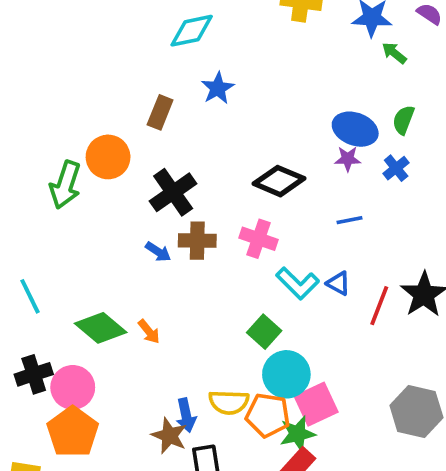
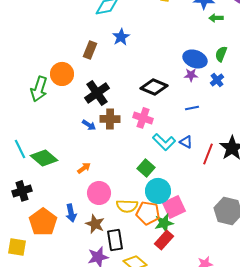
green arrow: (394, 53) -> (216, 18), turned -40
green diamond: (101, 328) -> (44, 158), moved
orange arrow: (149, 332) -> (84, 168), turned -88
pink circle: (73, 387) -> (99, 193), moved
blue arrow: (186, 415) -> (71, 213), moved

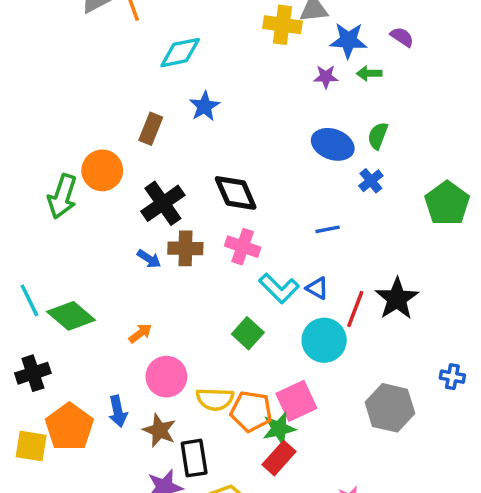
purple star: (191, 75) -> (326, 77), moved
black diamond: (154, 87) -> (236, 193), moved, turned 44
cyan circle: (158, 191) -> (324, 340), moved
yellow square: (17, 247) -> (31, 446), moved

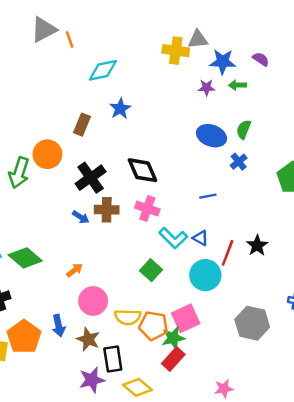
black star: (397, 299) -> (257, 245), size x0.7

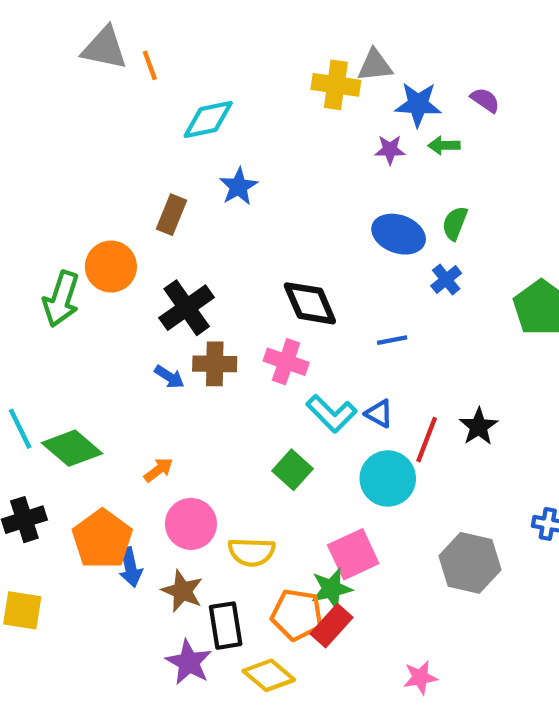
gray triangle: (44, 30) -> (104, 48), turned 40
black diamond: (142, 170) -> (310, 303), moved
orange pentagon: (154, 326) -> (297, 615), moved
orange pentagon: (24, 337) -> (102, 539), moved
purple star: (92, 380) -> (189, 662), turned -30

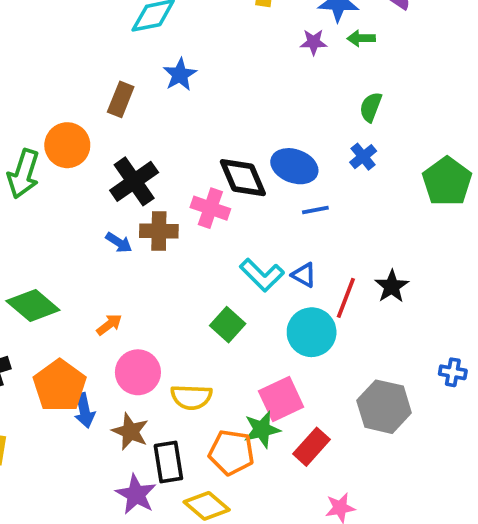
blue ellipse: (399, 234) -> (294, 166), moved
pink cross: (286, 362) -> (210, 208), moved
red rectangle: (332, 626) -> (312, 447), moved

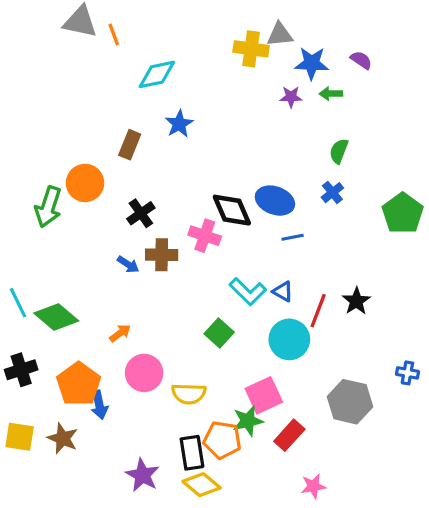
black cross: (134, 181) -> (141, 213), size x0.7
brown star: (130, 431) -> (63, 438), moved
black rectangle: (168, 462) -> (192, 453), moved

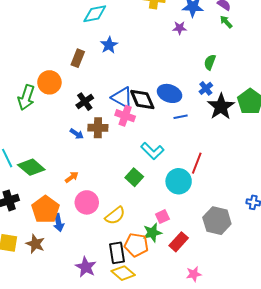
green arrow: (331, 94) -> (226, 22), moved, turned 48
blue triangle: (283, 292) -> (122, 98), moved, size x1.6
black star: (356, 301) -> (221, 107), moved, size x1.5
yellow semicircle: (189, 394) -> (115, 216), turned -40
pink square: (264, 395) -> (162, 217), size x0.6

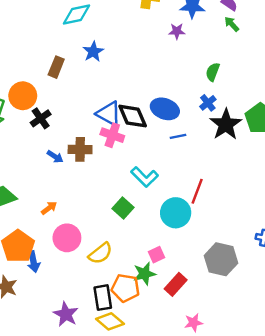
black cross: (85, 102) -> (41, 118), moved

